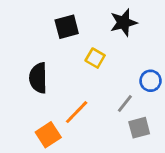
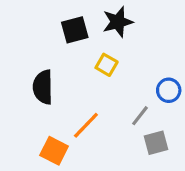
black star: (124, 22) -> (118, 22), moved
orange square: (48, 135) -> (54, 151), turned -30

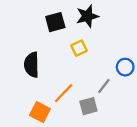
yellow square: (107, 65) -> (79, 48), turned 35
gray square: (156, 143) -> (88, 106), moved

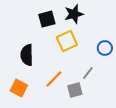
yellow square: (79, 48) -> (67, 41), size x1.5
blue circle: (125, 67) -> (105, 48), moved
orange square: (40, 112) -> (19, 88), moved

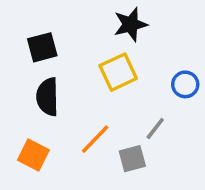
black square: (47, 19) -> (42, 47), moved

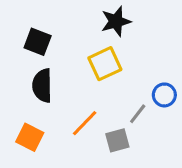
black square: (42, 47) -> (38, 42), turned 36
blue circle: (185, 84) -> (164, 95), moved

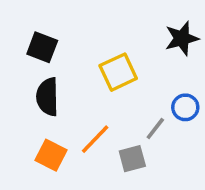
black star: (116, 21) -> (182, 38), moved
orange square: (30, 137) -> (51, 155), moved

